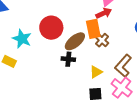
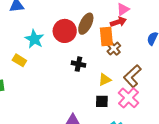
brown ellipse: (75, 41) -> (86, 24), moved, turned -30

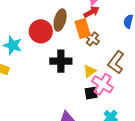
black cross: (78, 64) -> (61, 61), size x1.5
pink cross: (128, 98) -> (103, 84), moved

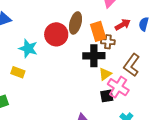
red arrow: (92, 12) -> (123, 25), moved
brown cross: (92, 39) -> (108, 42), turned -32
black cross: (61, 61) -> (94, 56), moved

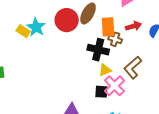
yellow rectangle: (18, 72) -> (23, 31), moved

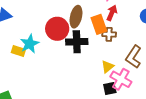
red arrow: (134, 26) -> (112, 13), moved, turned -35
cyan star: (36, 27) -> (30, 44), turned 30
black cross: (98, 50) -> (77, 42), moved

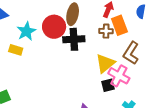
orange rectangle: (99, 24) -> (119, 25), moved
cyan star: (30, 44) -> (26, 31), moved
yellow triangle: (107, 67) -> (105, 63), size x1.5

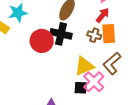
red circle: (54, 27) -> (42, 41), moved

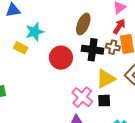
black cross: (61, 34) -> (93, 50), moved
pink cross: (94, 82) -> (82, 97), moved

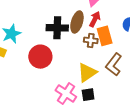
brown ellipse: (83, 24) -> (77, 22), moved
black cross: (93, 50) -> (57, 28), moved

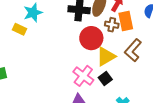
red circle: (40, 57) -> (91, 38), moved
black square: (88, 95) -> (105, 78), turned -32

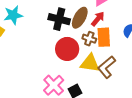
yellow triangle: (106, 56) -> (90, 63), moved, turned 30

